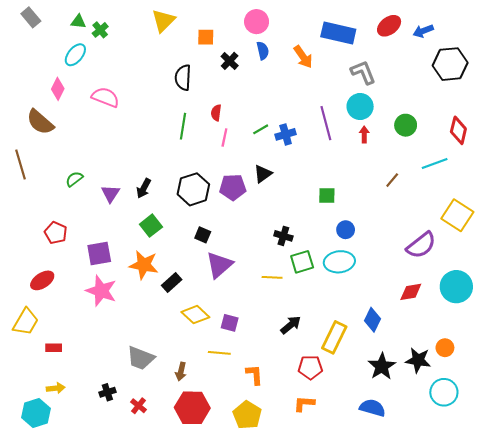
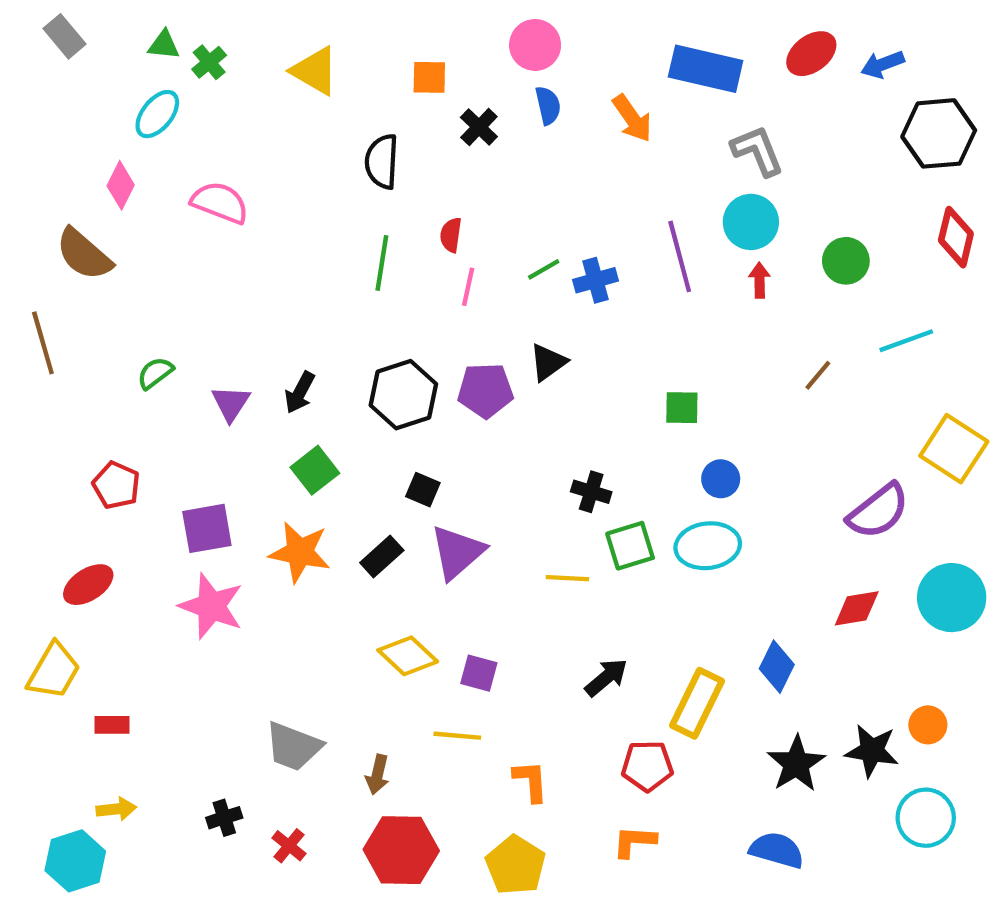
yellow triangle: (163, 21) -> (315, 71), moved, turned -45
red diamond: (458, 130) -> (956, 237), moved
black rectangle: (172, 283) -> (382, 557), moved

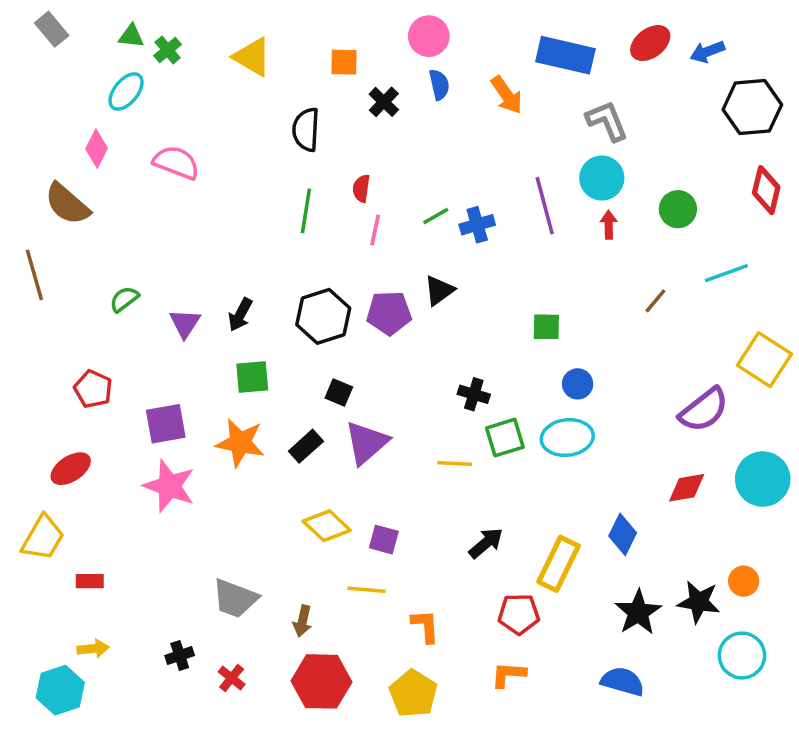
green square: (315, 470) -> (252, 377), turned 33

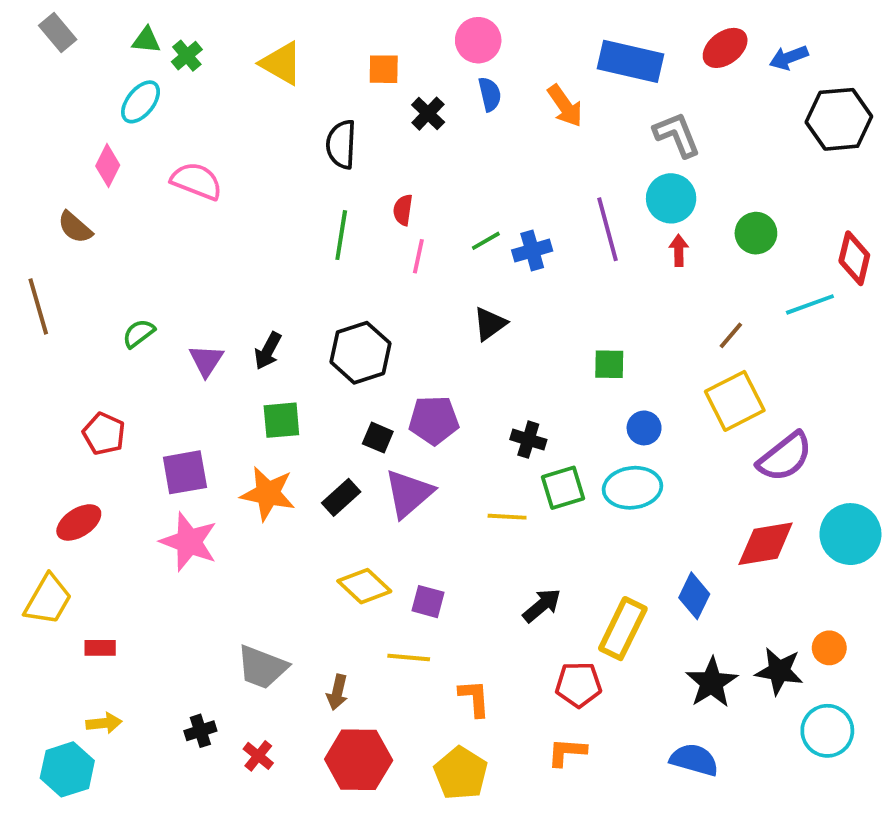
red diamond: (766, 190) -> (854, 258), moved
brown semicircle: (67, 204) -> (75, 227), size x0.7
purple pentagon: (389, 313) -> (434, 420), moved
yellow square: (764, 360) -> (735, 401), moved, turned 30
red diamond: (687, 488) -> (766, 544), size x1.4

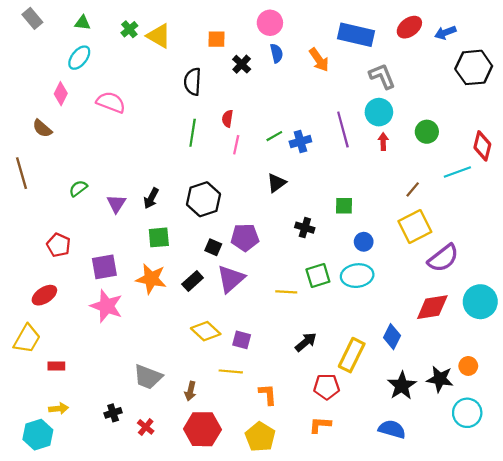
green cross: (187, 56) -> (129, 29), moved
black cross: (528, 440) -> (305, 228), moved

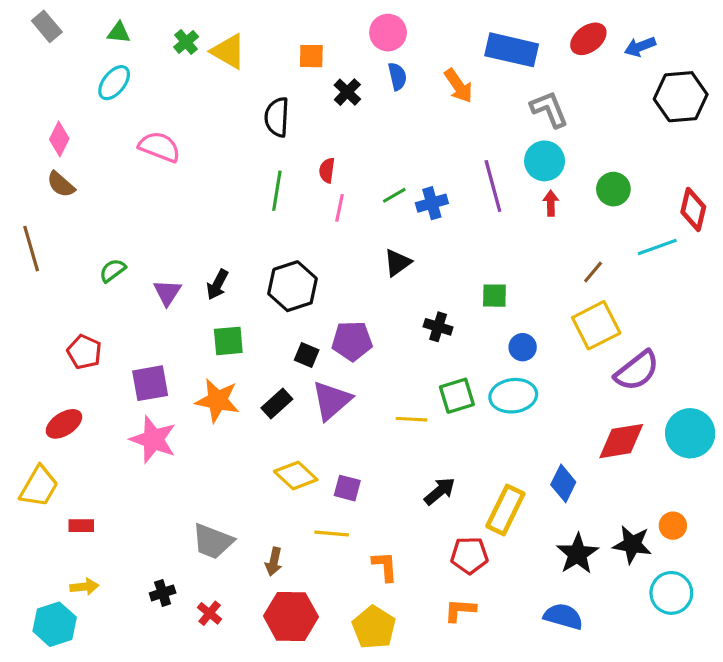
pink diamond: (61, 94) -> (59, 139), moved

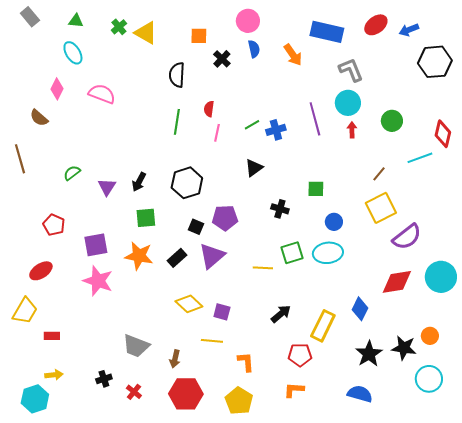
cyan ellipse: (114, 83) -> (73, 53), turned -70
pink diamond: (59, 139) -> (57, 89), moved

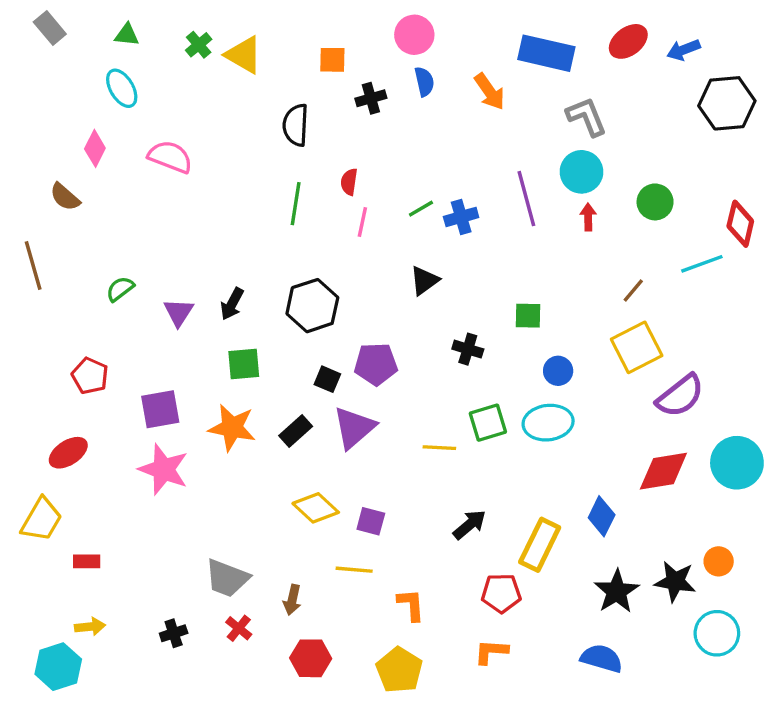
black cross: (222, 59) -> (371, 98), turned 30
red cross: (134, 392) -> (239, 628), moved
red hexagon: (186, 394) -> (311, 658), size x0.7

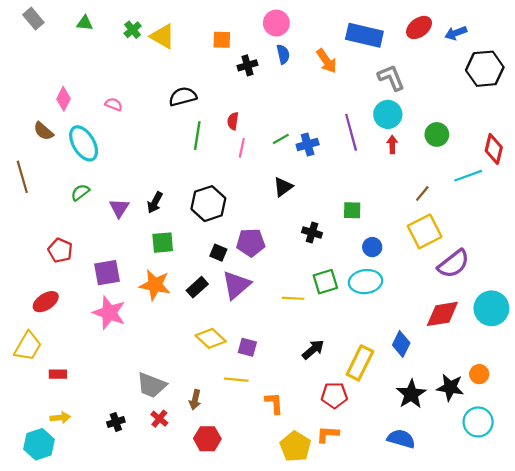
cyan ellipse: (122, 88) -> (84, 143), moved, size x1.4
black semicircle: (296, 125) -> (183, 97), moved, turned 72
pink semicircle: (170, 157) -> (114, 104), size x0.6
yellow pentagon: (399, 670) -> (295, 447), moved

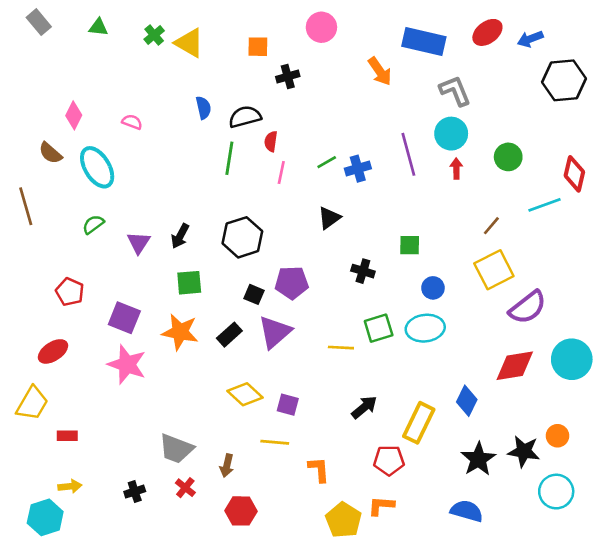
blue semicircle: (283, 54) -> (203, 108), moved
black semicircle: (183, 97) -> (245, 117), moved
purple square: (107, 273) -> (124, 318), turned 32

